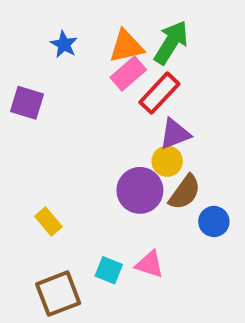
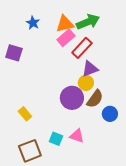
green arrow: (171, 42) -> (88, 22), turned 35

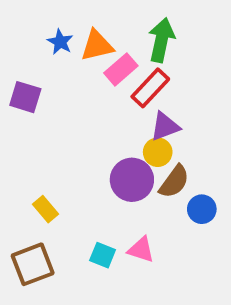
green arrow: (88, 22) -> (161, 40), turned -55
orange triangle: (65, 24) -> (97, 46), moved
brown square: (30, 151) -> (33, 264), moved

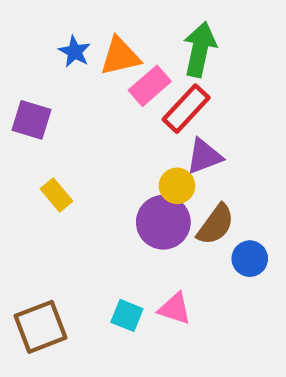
yellow circle: (158, 152) -> (177, 186), moved
yellow rectangle: (46, 209) -> (56, 195), moved

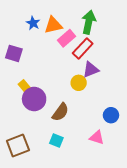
purple circle: (163, 222) -> (34, 99), moved
brown semicircle: (216, 225) -> (60, 112), moved
pink triangle: (175, 309) -> (97, 137), moved

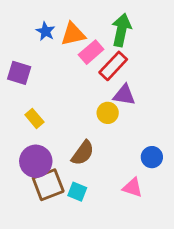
purple triangle: (91, 70) -> (124, 95), turned 30
purple circle: (34, 99) -> (36, 161), moved
brown square: (18, 146) -> (48, 185), moved

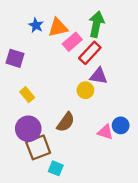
pink triangle: (133, 188) -> (105, 132), moved
cyan square: (77, 192) -> (56, 168), moved

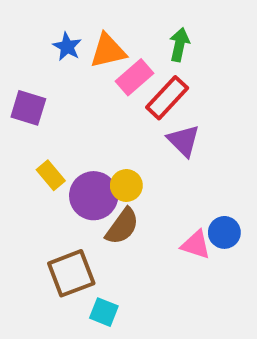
green arrow: (96, 24) -> (179, 45), size x0.7
purple triangle: (99, 76) -> (184, 141), turned 36
yellow circle: (85, 90) -> (126, 185), moved
purple circle: (28, 129) -> (94, 196), moved

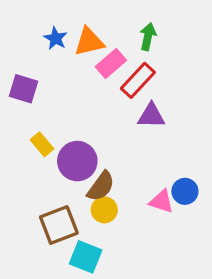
purple triangle: (184, 141) -> (151, 116), turned -44
yellow circle: (126, 185) -> (104, 210), moved
cyan square: (104, 312) -> (86, 257), size x1.4

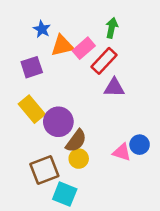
orange triangle: (89, 42) -> (62, 46), moved
purple square: (24, 89) -> (32, 67), moved, turned -35
yellow rectangle: (42, 144) -> (32, 109), size x1.5

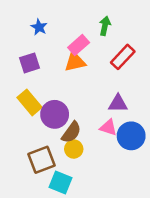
orange triangle: (62, 46) -> (75, 62), moved
red rectangle: (104, 61) -> (123, 57), moved
purple triangle: (114, 88) -> (118, 104), moved
blue circle: (140, 145) -> (131, 136), size x1.5
pink triangle: (122, 152) -> (108, 127), moved

